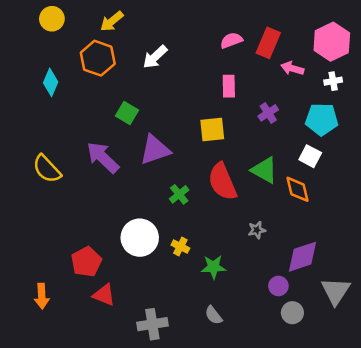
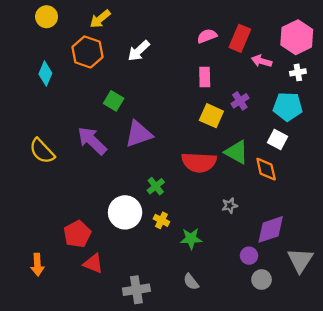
yellow square: (212, 129) -> (211, 116), moved, turned 30
red semicircle: (222, 182) -> (199, 162), turned -64
green cross: (179, 194) -> (156, 186), moved

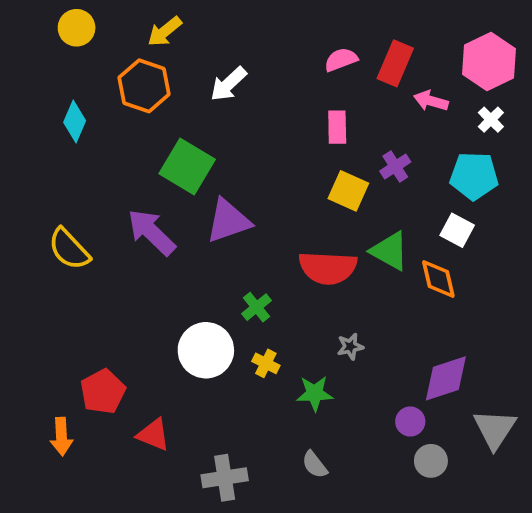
white cross: (298, 72) -> (491, 120), turned -35
green square: (114, 101) -> (187, 166), size x1.6
gray star: (230, 206) -> (350, 346), moved
red pentagon: (77, 234) -> (103, 392), moved

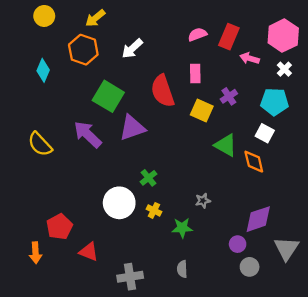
red semicircle: (328, 268) -> (163, 91), moved, turned 68
gray semicircle: (315, 465) -> (182, 269), turned 35

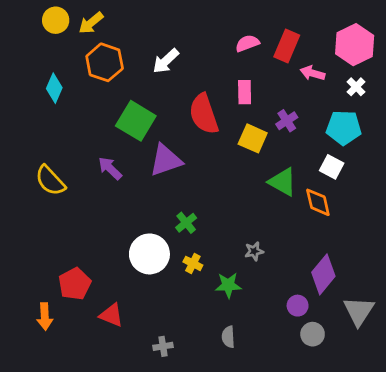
yellow arrow: (95, 18) -> (91, 23), moved
purple arrow: (88, 134) -> (110, 168), size x0.7
purple diamond: (258, 219) -> (323, 274), turned -32
gray cross: (130, 277) -> (163, 346), size x0.6

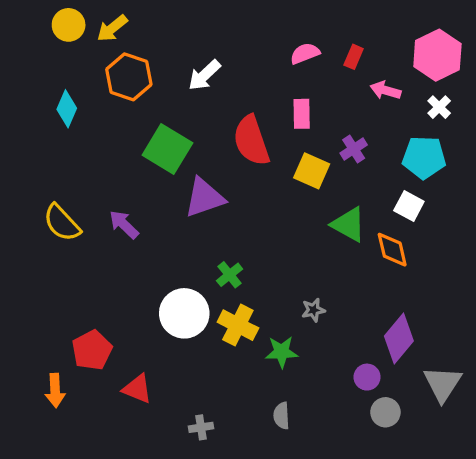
red rectangle: (287, 46) -> (354, 57), size x0.6
purple arrow: (110, 168) -> (124, 224), moved
yellow cross: (193, 263) -> (238, 325), size x1.6

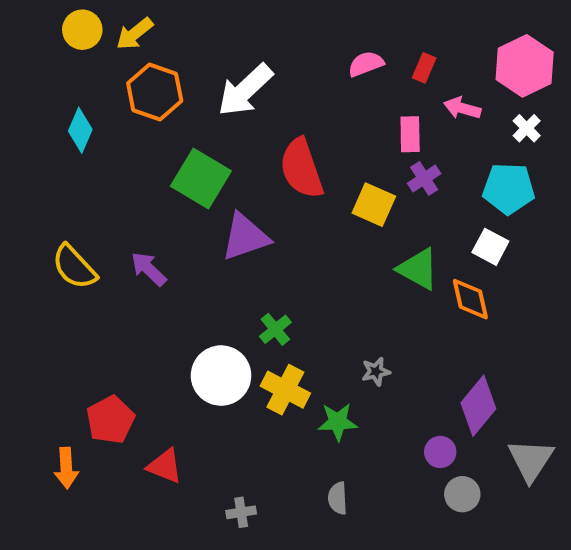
white arrow: (204, 75) -> (245, 90), size x1.4
pink rectangle: (302, 114) -> (410, 134), moved

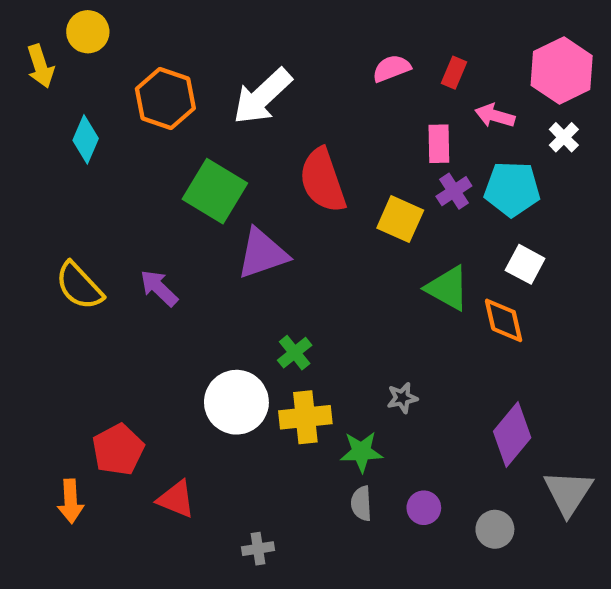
yellow arrow: (135, 34) -> (40, 66), moved, turned -69
cyan pentagon: (509, 189) -> (512, 189), moved
yellow cross: (285, 390) -> (305, 417), turned -33
purple circle: (440, 452) -> (424, 508), moved
gray semicircle: (338, 498) -> (361, 503), moved

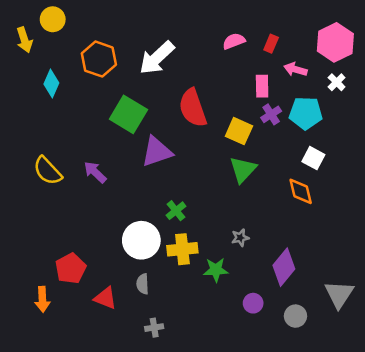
green triangle: (448, 288) -> (243, 170), moved, turned 44
purple diamond: (512, 434) -> (284, 267), moved
gray semicircle: (361, 503) -> (143, 284), moved

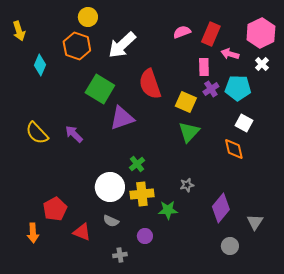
yellow circle: (53, 19) -> (88, 17), moved
red rectangle: (271, 44) -> (211, 34), size x1.6
gray semicircle: (143, 284) -> (111, 221), turned -63
gray triangle: (339, 294) -> (255, 222), moved, size x0.7
purple circle: (253, 303) -> (145, 236), moved

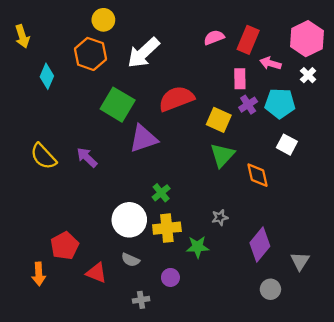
red semicircle: (150, 84) -> (176, 99), turned 88
orange diamond: (234, 149) -> (258, 175), moved

